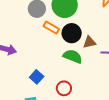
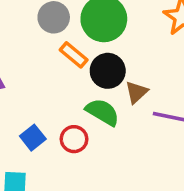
brown triangle: (89, 42) -> (136, 92), turned -40
red circle: (64, 88) -> (74, 139), moved

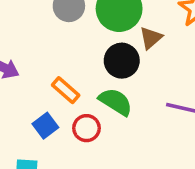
orange rectangle: (74, 55) -> (66, 90), moved
brown triangle: (136, 92) -> (151, 38), moved

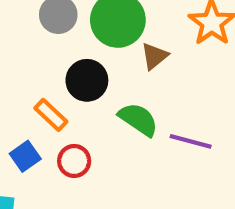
black circle: (122, 61) -> (87, 80), moved
green semicircle: (116, 102) -> (138, 119), moved

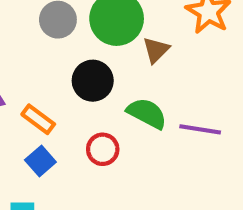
orange rectangle: (51, 115) -> (38, 119), moved
red circle: (74, 161) -> (103, 149), moved

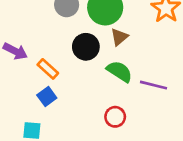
brown triangle: (156, 50) -> (119, 37), moved
red circle: (103, 149) -> (115, 117), moved

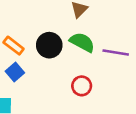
black circle: (86, 47) -> (49, 45), moved

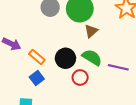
red circle: (82, 86) -> (80, 77), moved

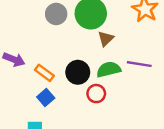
green semicircle: (92, 57) -> (109, 69), turned -42
purple line: (118, 67) -> (139, 64), moved

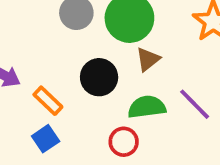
purple line: (139, 64) -> (195, 104), turned 30
black circle: (78, 72) -> (99, 77), moved

